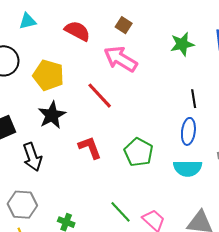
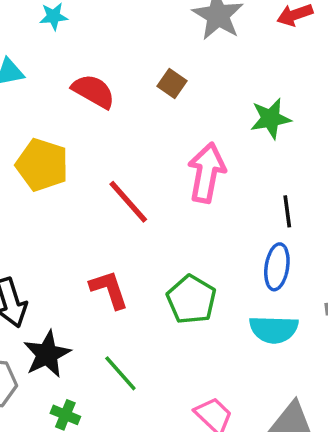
pink arrow: (121, 59) -> (207, 173), moved, turned 68
black star: (52, 115) -> (47, 354), moved
green line: (121, 212) -> (120, 373), moved

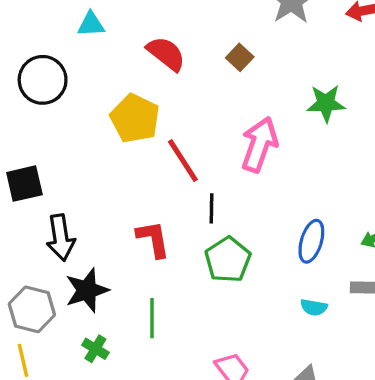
yellow pentagon: (42, 165) -> (135, 118), moved
black line: (287, 211) -> (211, 208), moved
cyan semicircle: (274, 329) -> (314, 307), moved, size x0.6
green line: (120, 373) -> (152, 318), turned 33

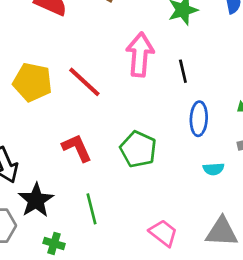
yellow pentagon: (135, 118) -> (33, 82), moved
black line: (211, 208) -> (183, 71), moved

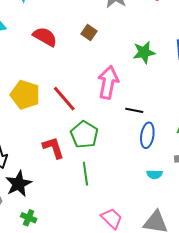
black line: (183, 71) -> (134, 110), moved, turned -72
green pentagon: (138, 149) -> (84, 135), moved
green line: (91, 209) -> (85, 174), moved

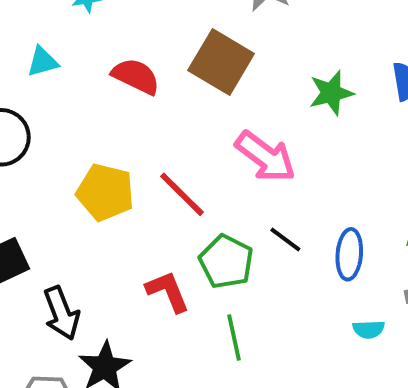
brown square: (89, 33) -> (221, 62), size x2.0
pink arrow: (108, 82) -> (265, 157), turned 120
black line: (134, 110) -> (285, 239), moved, turned 30

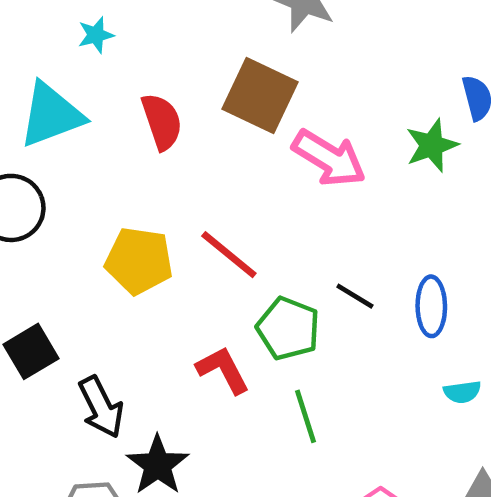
cyan triangle: (43, 62) -> (51, 115), size x1.8
red semicircle: (136, 76) -> (162, 122), turned 51
green star: (331, 93) -> (432, 145), moved
pink arrow: (265, 157) -> (329, 158), moved

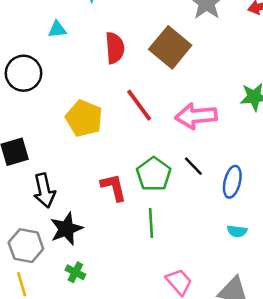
cyan triangle: (51, 115) -> (57, 29), size x0.5
pink arrow: (329, 158) -> (196, 116), moved, turned 129
red line: (229, 255) -> (139, 105), moved

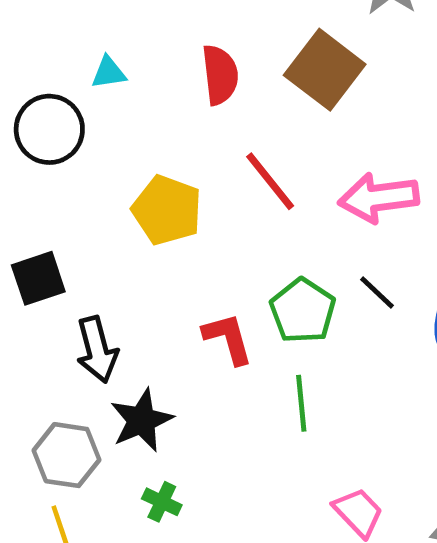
cyan triangle: (57, 29) -> (109, 73), moved

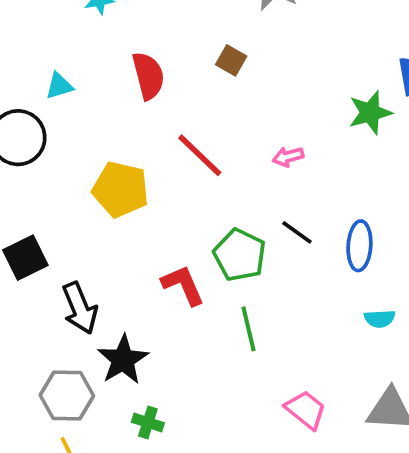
brown square: (325, 70) -> (231, 60), size x0.5
pink arrow: (379, 198) -> (288, 157), size x0.5

